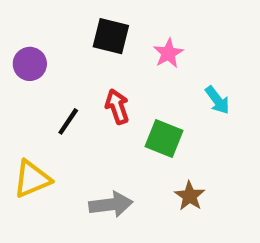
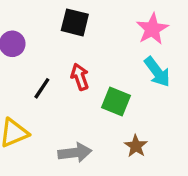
pink star: (168, 53) -> (152, 29), moved, size x1.4
cyan arrow: (217, 100) -> (157, 72), size x1.4

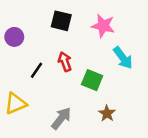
pink star: (152, 29) -> (103, 26), moved, turned -30
gray arrow: (75, 153) -> (61, 118), turned -45

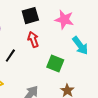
black square: (61, 21) -> (30, 16), turned -30
red arrow: (65, 62) -> (33, 40), moved

